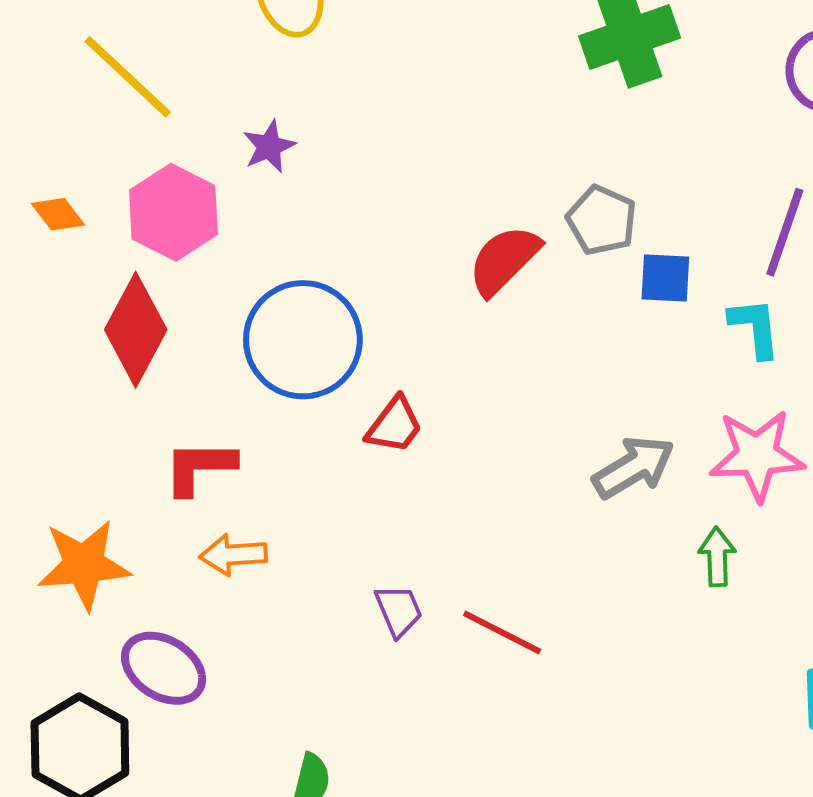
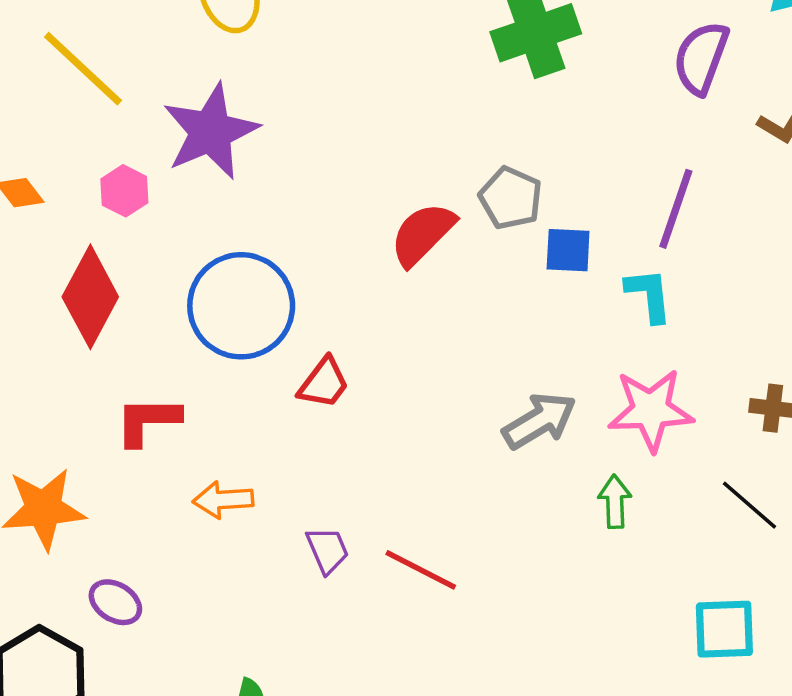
purple star: (269, 147) -> (211, 132), size x2.0
pink hexagon: (173, 212) -> (124, 191), size x0.6
orange arrow: (233, 555) -> (223, 500), moved
purple ellipse: (164, 668) -> (115, 602), size x0.7

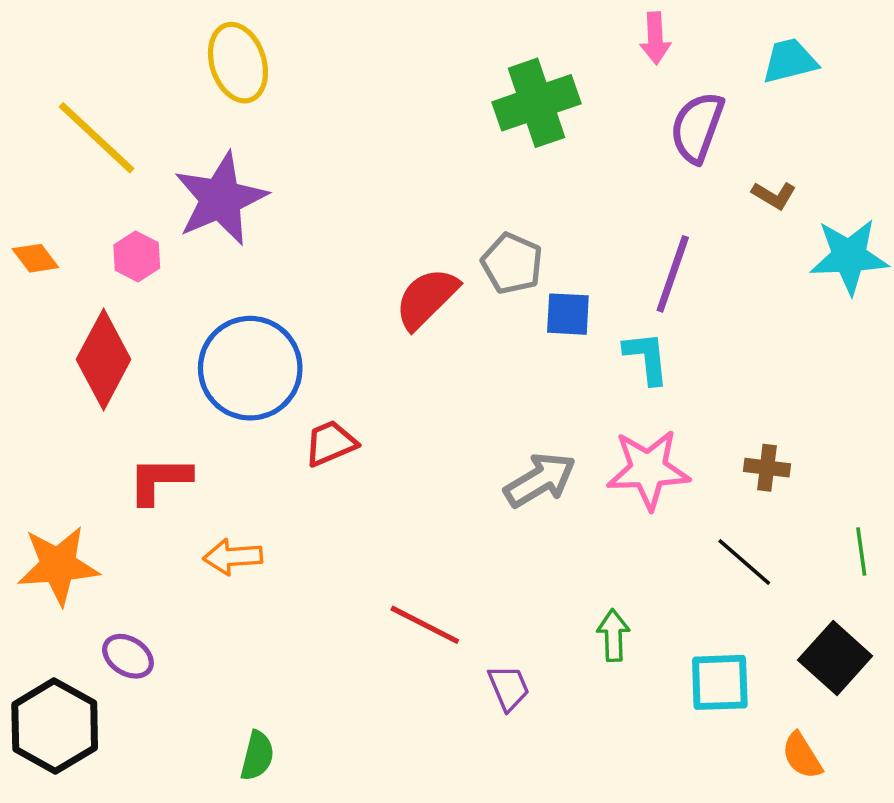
red trapezoid: (324, 383) -> (331, 443), turned -150
green arrow: (615, 502) -> (613, 635), moved
purple trapezoid: (327, 550) -> (509, 688), moved

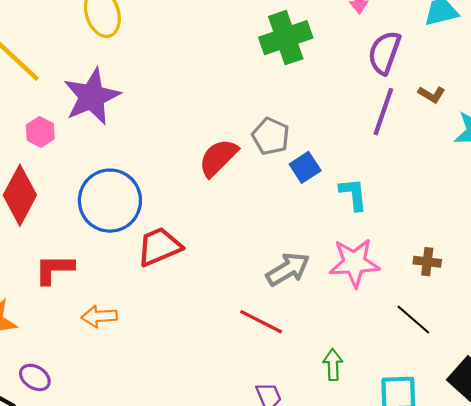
purple line: (673, 274) -> (383, 112), moved
blue square: (568, 314) -> (305, 167), turned -36
red trapezoid: (331, 443) -> (159, 247), size x1.4
red line: (425, 625) -> (261, 322), moved

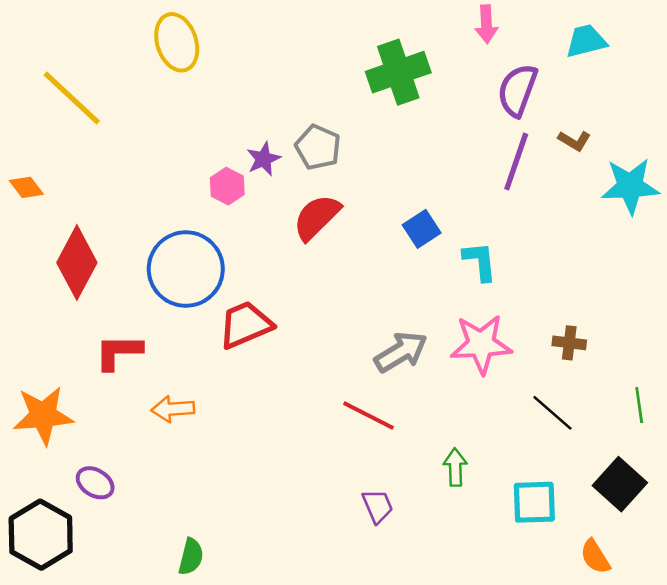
purple star: (92, 97) -> (264, 159), moved, size x0.5
pink hexagon: (40, 132) -> (227, 186), moved
gray pentagon: (271, 136) -> (318, 147), moved

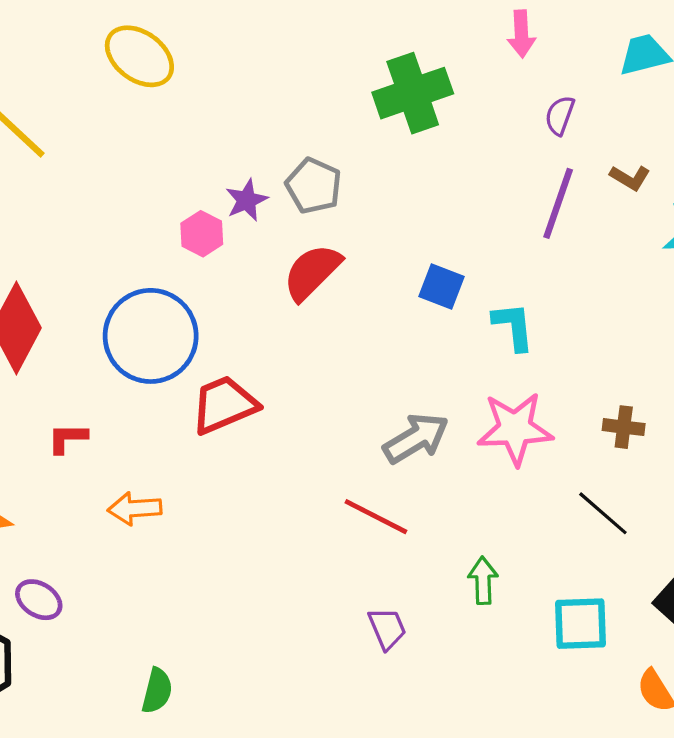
yellow ellipse: (177, 42) -> (139, 56), turned -36
purple semicircle: (517, 90) -> (560, 115), size x0.6
blue square: (422, 229) -> (441, 286), turned -36
red L-shape: (118, 352) -> (68, 438), size x0.7

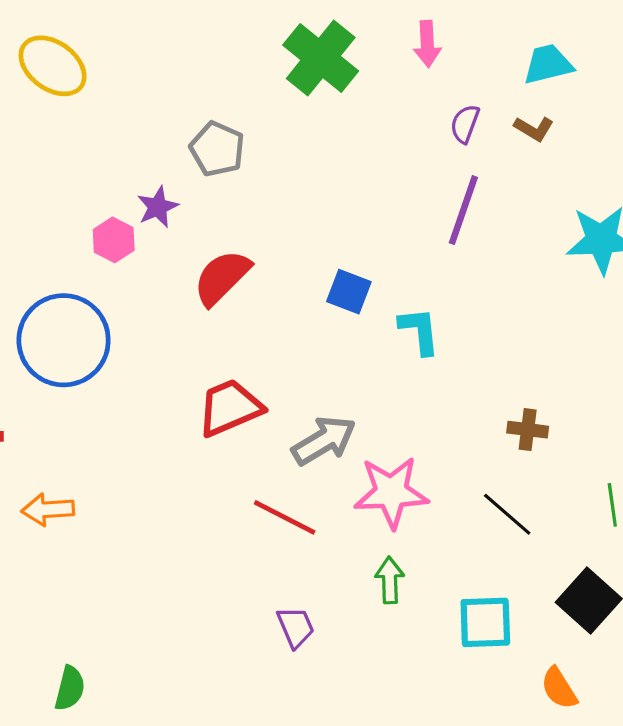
green cross: (413, 93) -> (321, 58), moved, turned -32
brown L-shape: (630, 178) -> (534, 129), moved
gray pentagon: (314, 186) -> (217, 149), moved
red trapezoid: (224, 405) -> (230, 408), moved
pink star: (515, 429) -> (391, 492), moved

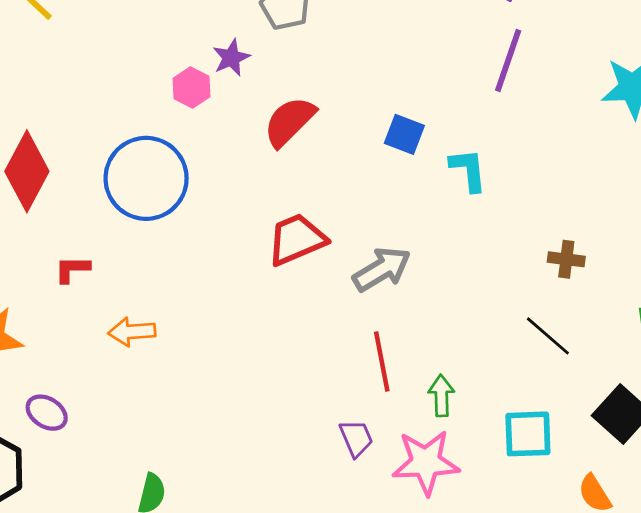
pink star: (391, 492) -> (426, 462), moved
red line: (285, 517) -> (382, 362), moved, turned 52

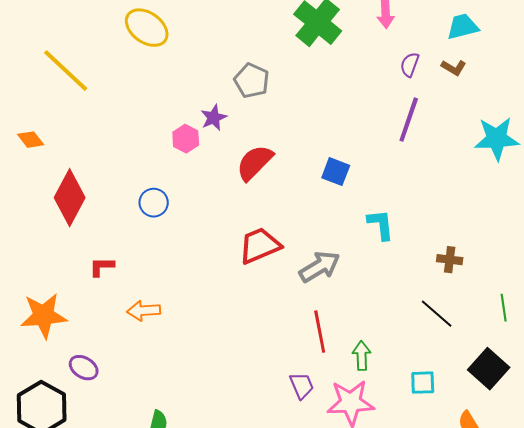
cyan L-shape: (468, 170) -> (381, 225), moved
blue circle: (146, 178) -> (154, 203), size x0.5
cyan square: (528, 434) -> (423, 383), size x0.7

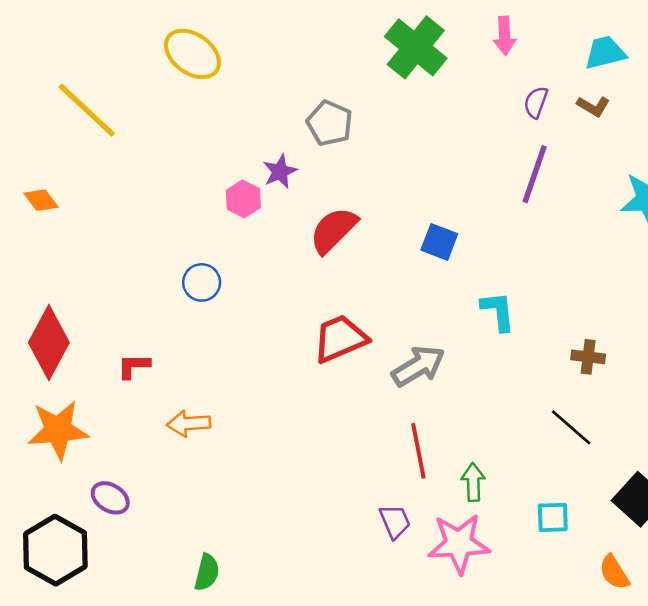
red diamond: (70, 198) -> (49, 343), moved

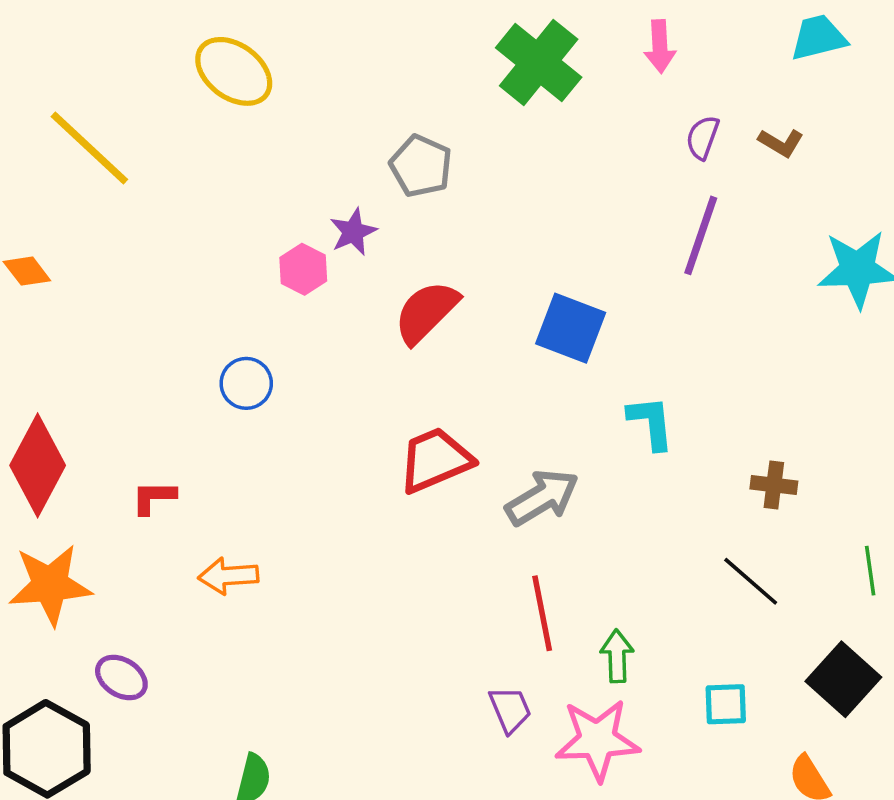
cyan trapezoid: (605, 53) -> (818, 38), moved
blue square: (439, 242) -> (571, 328), size x1.4

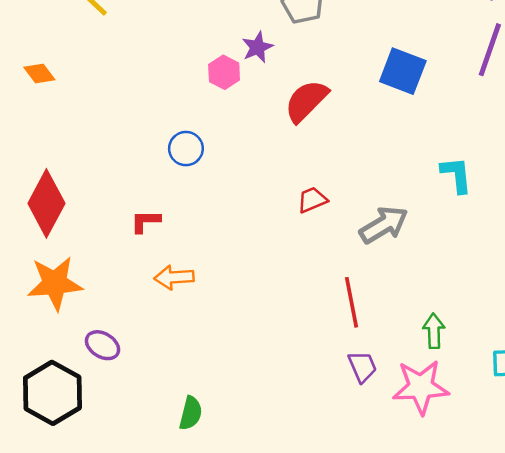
blue square: (571, 328) -> (403, 71), moved
red trapezoid: (435, 460) -> (312, 200), size x0.6
red L-shape: (154, 497) -> (145, 221), moved
red line: (542, 613) -> (352, 302), moved

